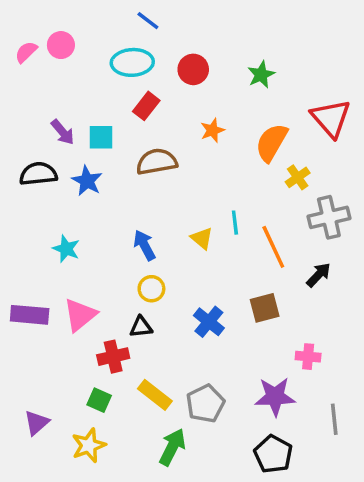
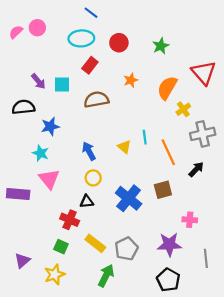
blue star: (87, 181) -> (50, 126), moved, turned 30
pink triangle: (80, 315) -> (49, 179), moved, turned -30
blue cross: (209, 322) -> (129, 198), size x1.4
red cross: (113, 357) -> (70, 220), turned 36

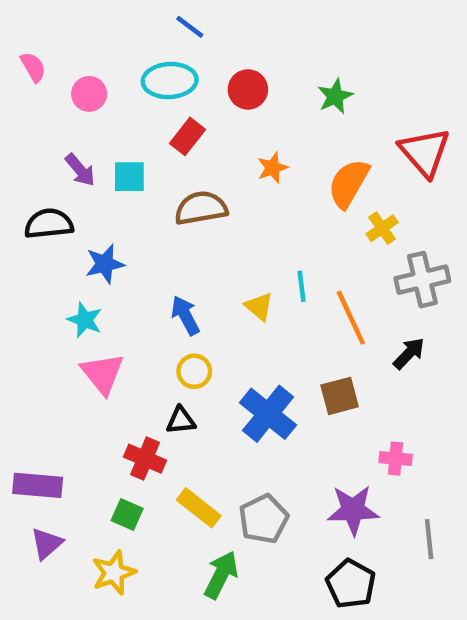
pink circle: (37, 28) -> (89, 94), moved
pink semicircle: (16, 32) -> (33, 67), turned 104
purple rectangle: (18, 194) -> (38, 485), moved

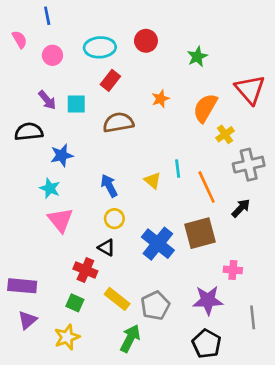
blue line: (190, 27) -> (47, 16), moved, turned 42
red circle: (248, 89) -> (146, 41), moved
brown square: (340, 396) -> (200, 233), size x1.4
black triangle: (181, 421) -> (106, 248), turned 36

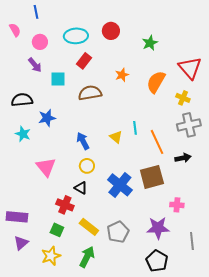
purple arrow: (47, 100) -> (35, 65), moved
yellow cross: (225, 134) -> (183, 98), moved, turned -32
cyan star: (50, 188) -> (23, 134), moved
black arrow: (241, 208) -> (183, 158), turned 35
green arrow: (130, 338) -> (87, 257), moved

